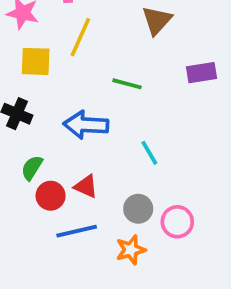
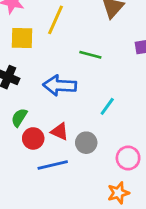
cyan line: (149, 153) -> (107, 106), turned 66
gray circle: (138, 209) -> (86, 143), moved
orange star: (131, 250) -> (118, 193), moved

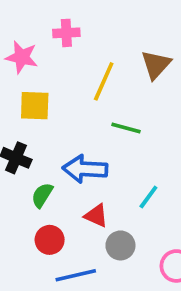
yellow line: (56, 20) -> (104, 81), moved
green semicircle: (19, 118) -> (42, 195), moved
red triangle: (60, 132) -> (96, 216), moved

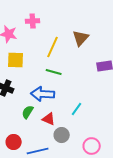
green line: (126, 128) -> (54, 72), moved
green semicircle: (42, 195) -> (28, 112), moved
red circle: (50, 240) -> (14, 142), moved

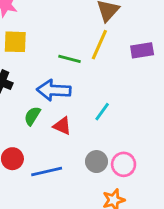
yellow line: (53, 47) -> (99, 45), moved
gray circle: (62, 135) -> (96, 162), moved

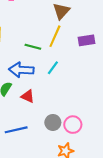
cyan line: (102, 112) -> (53, 68), moved

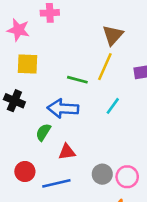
cyan line: (53, 68) -> (113, 106), moved
red triangle: (28, 96) -> (67, 152), moved, turned -32

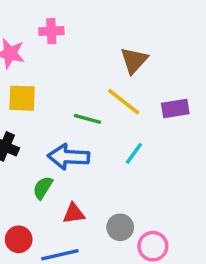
yellow line: (105, 67) -> (124, 102), turned -76
gray circle: (102, 174) -> (120, 227), moved

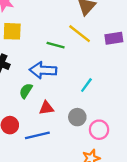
cyan line: (134, 153) -> (86, 85), moved

